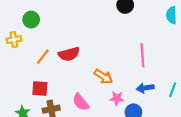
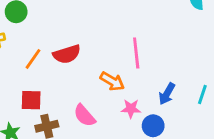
pink line: (142, 55) -> (136, 53), moved
blue arrow: (145, 88) -> (167, 94), turned -49

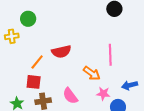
orange line: (33, 59) -> (37, 62), moved
blue arrow: (167, 94) -> (130, 85), turned 42

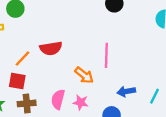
pink star: (103, 94) -> (81, 102), moved
pink semicircle: (70, 96) -> (58, 99), turned 48

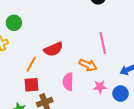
pink semicircle: (58, 99) -> (68, 82), moved
pink star: (81, 102) -> (100, 87), moved

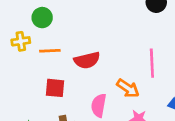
orange line: (31, 64) -> (50, 51), moved, turned 49
red square: (32, 85) -> (55, 88), moved

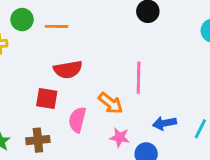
orange line: (50, 51) -> (56, 26), moved
red square: (55, 88) -> (47, 99), moved

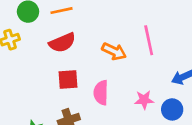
red semicircle: (68, 70) -> (62, 43), moved
orange arrow: (111, 103) -> (114, 51), moved

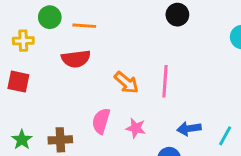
red square: (68, 80) -> (18, 82), moved
pink star: (144, 100) -> (136, 128), moved

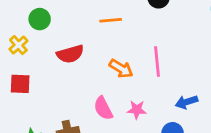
orange line: (84, 26) -> (111, 20), moved
yellow cross: (23, 41) -> (18, 45), turned -30
pink semicircle: (101, 121) -> (103, 108), turned -35

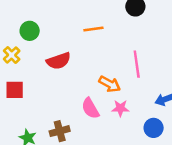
orange arrow: (121, 69) -> (110, 84), moved

